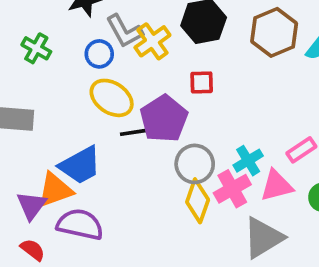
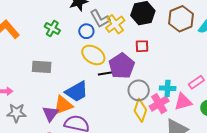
cyan cross: (248, 161) -> (168, 88), turned 35

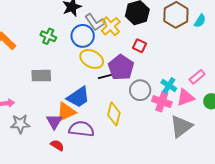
blue circle: (86, 31) -> (83, 36), size x1.5
red square: (142, 46) -> (139, 46), turned 32
cyan cross: (168, 88) -> (169, 86), turned 35
pink cross: (159, 104) -> (162, 102), turned -36
yellow diamond: (140, 110) -> (114, 114), moved

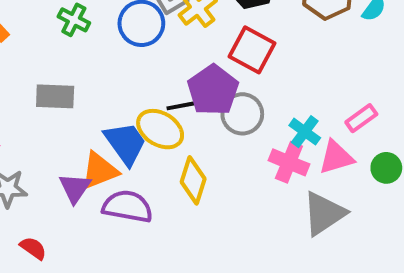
red square: (139, 46) -> (252, 50), size x1.6
yellow ellipse: (92, 59) -> (160, 129), moved
gray circle: (140, 90) -> (242, 114), moved
blue trapezoid: (78, 97) -> (125, 143), turned -95
red semicircle: (57, 145) -> (33, 248), moved

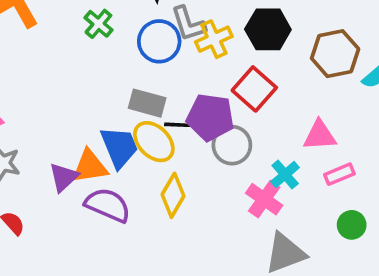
purple pentagon: (213, 90) -> (210, 117), turned 30
gray rectangle: (55, 96) -> (147, 103), moved
pink triangle: (336, 157) -> (320, 135), moved

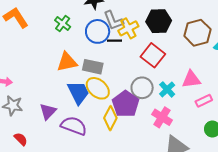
purple pentagon: (210, 117) -> (126, 104), moved, turned 30
black line: (177, 125) -> (114, 41), moved
orange triangle: (90, 167) -> (67, 62), moved
cyan cross: (285, 175) -> (167, 89), moved

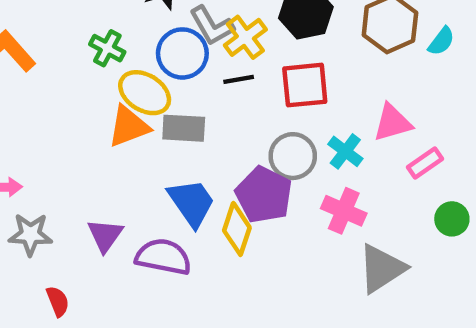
black line: (114, 41) -> (239, 79), moved
red square: (153, 55) -> (305, 85), turned -35
yellow ellipse: (98, 88) -> (145, 93), moved
blue trapezoid: (78, 93) -> (192, 203), moved
red semicircle: (21, 139) -> (58, 301), turned 32

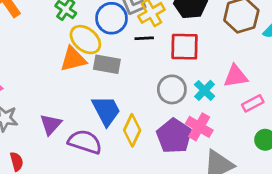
purple pentagon: (264, 195) -> (174, 136), moved

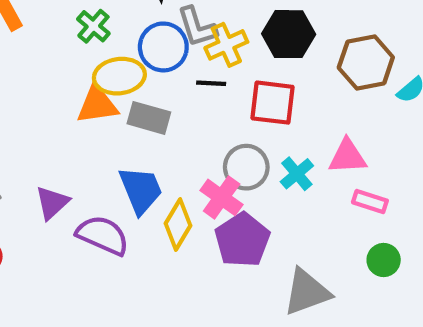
yellow ellipse: (85, 40) -> (119, 76), turned -52
pink rectangle: (253, 103) -> (370, 201), turned 40
pink cross: (199, 127) -> (222, 197), moved

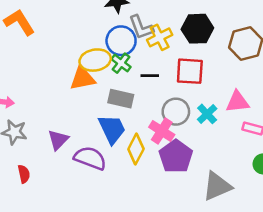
green cross: (93, 26) -> (121, 63), moved
black line: (211, 83) -> (150, 76), moved
gray rectangle: (149, 118) -> (121, 99), moved

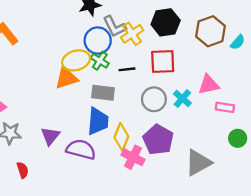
blue trapezoid: (112, 129) -> (98, 121), turned 36
pink cross: (162, 131) -> (133, 157), moved

